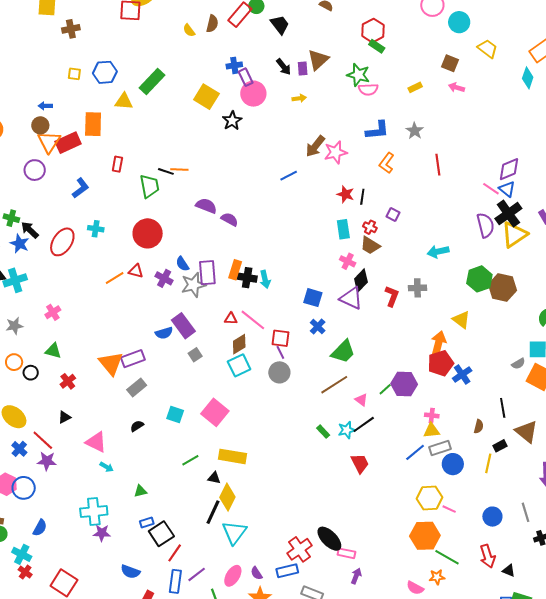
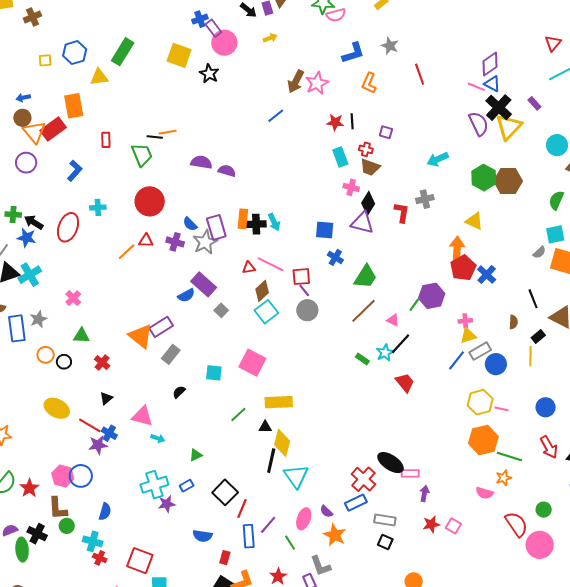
blue cross: (19, 449) -> (109, 433), moved
blue rectangle: (147, 522) -> (187, 486), moved

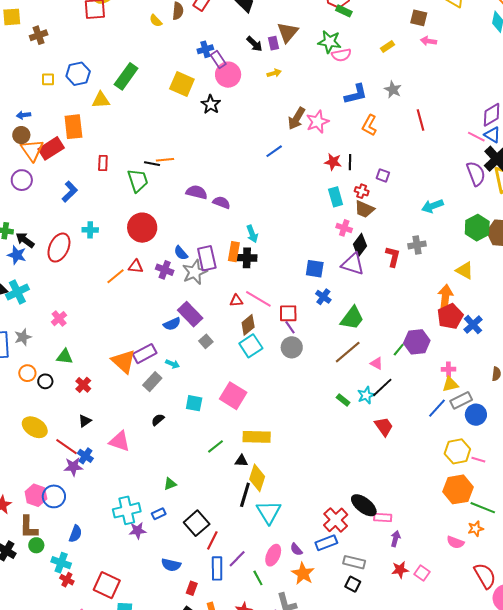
cyan arrow: (274, 222) -> (252, 234), moved
cyan arrow: (158, 438) -> (173, 364), moved

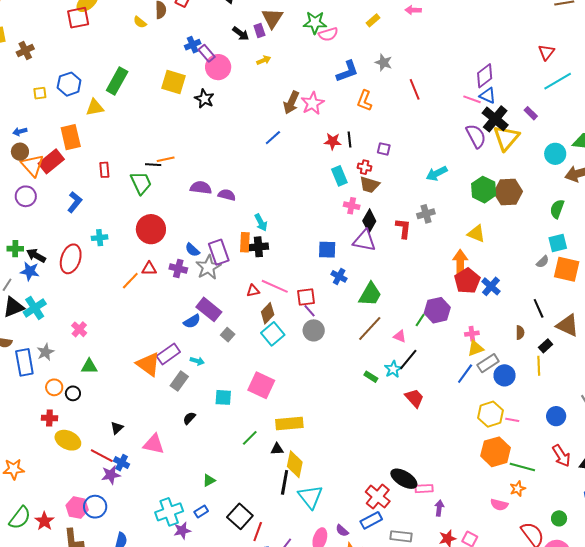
red cross: (83, 385) -> (49, 418), moved, turned -35

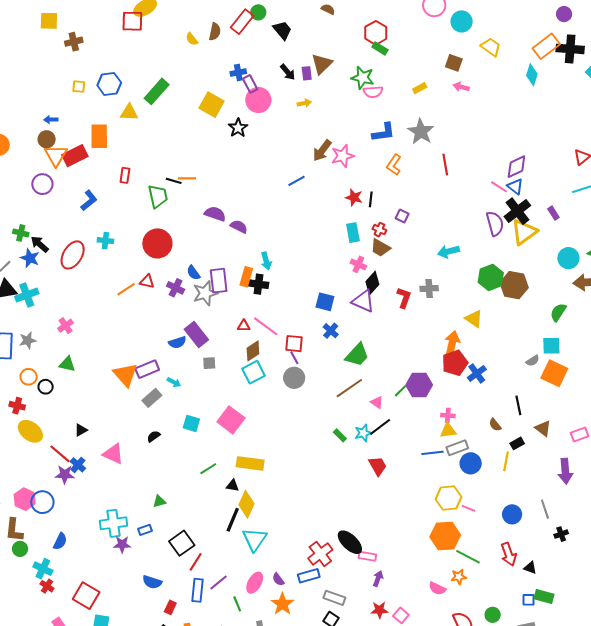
gray star: (384, 62) -> (421, 132), size x1.5
brown triangle: (568, 325) -> (543, 428), size x0.7
brown semicircle: (520, 333) -> (495, 425), turned 128
gray square: (228, 335) -> (209, 363), turned 32
blue line: (465, 374) -> (433, 453), turned 35

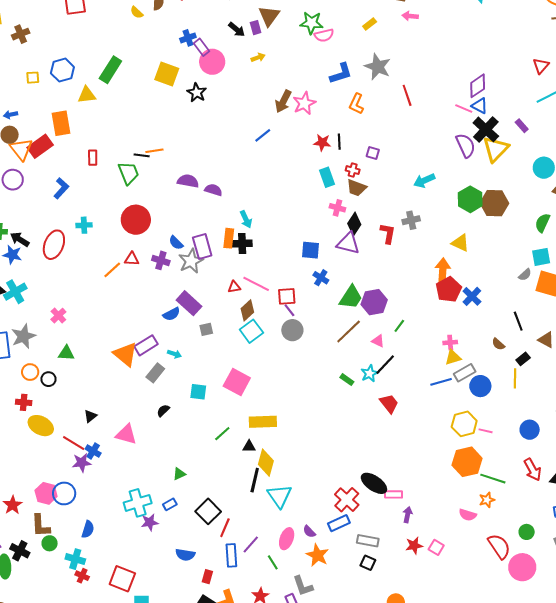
gray star: (28, 340) -> (23, 336), size x1.4
purple hexagon: (419, 385) -> (374, 302), moved

